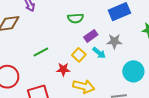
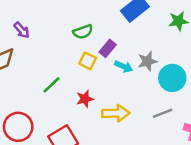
gray star: (114, 41) -> (147, 61), moved
yellow square: (79, 55) -> (88, 61), moved

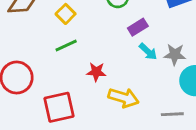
yellow square: (88, 61) -> (66, 14), moved

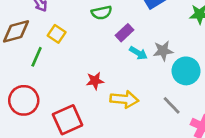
green line: (66, 45) -> (37, 57), moved, turned -30
gray line: (172, 114) -> (172, 105), turned 60

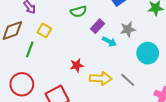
gray star: (163, 51) -> (128, 29), moved
gray line: (172, 105) -> (128, 80), moved

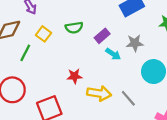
green semicircle: (79, 12) -> (74, 28), moved

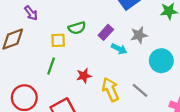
yellow square: (44, 34) -> (58, 40), moved, turned -32
green line: (25, 53) -> (51, 66), moved
yellow arrow: (99, 93) -> (110, 89), turned -115

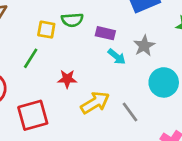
purple rectangle: (106, 32) -> (105, 33), turned 48
gray star: (139, 35) -> (144, 46), turned -30
yellow arrow: (110, 89) -> (95, 103), turned 70

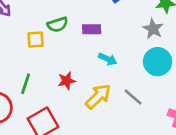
gray star: (144, 46) -> (153, 29), moved
cyan arrow: (117, 57) -> (108, 59), moved
green line: (31, 58) -> (26, 84), moved

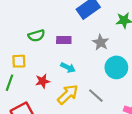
gray star: (153, 29) -> (101, 42), moved
yellow square: (36, 40) -> (19, 61), moved
cyan arrow: (108, 59) -> (68, 68), moved

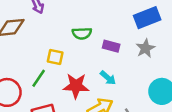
gray star: (101, 42) -> (145, 48), moved
red star: (43, 81) -> (76, 86), size x1.5

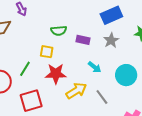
yellow square: (55, 57) -> (47, 52), moved
cyan arrow: (108, 78) -> (95, 67), moved

